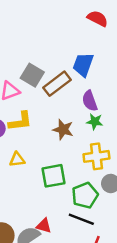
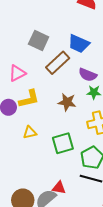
blue trapezoid: (83, 65) -> (79, 44), turned -80
gray square: (32, 75) -> (39, 41), moved
purple semicircle: (90, 101) -> (88, 75), turned -42

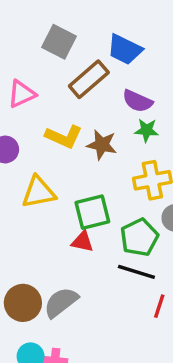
yellow L-shape: (29, 99) -> (64, 137), moved, turned 35
yellow triangle: (30, 132) -> (39, 192), size x1.5
red triangle: (59, 188) -> (82, 242), moved

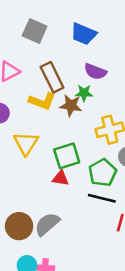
brown rectangle: (89, 79) -> (52, 77), moved, turned -72
green star: (147, 130) -> (84, 93), moved
yellow triangle: (39, 192) -> (26, 143), turned -44

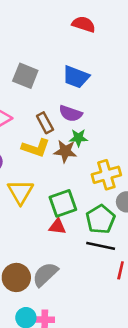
purple semicircle: (95, 72) -> (71, 113), moved
brown rectangle: (52, 77) -> (45, 123), size x0.7

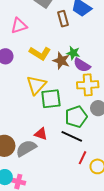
purple semicircle: (71, 113) -> (82, 65), moved
brown rectangle: (45, 123) -> (63, 19), moved
yellow triangle: (20, 192) -> (36, 85), moved
red triangle: (57, 227) -> (41, 134), moved

